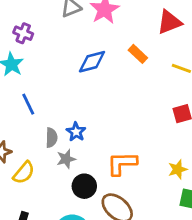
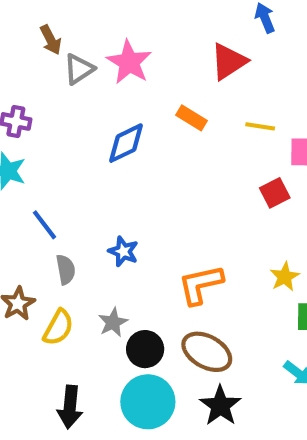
gray semicircle: (51, 138) -> (66, 270), moved
gray star: (66, 159) -> (113, 322), moved
black circle: (84, 186) -> (145, 349), moved

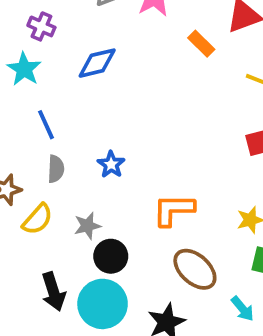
orange rectangle: (191, 118) -> (201, 44), moved
blue diamond: (126, 143) -> (97, 63), moved
brown ellipse: (207, 352) -> (195, 269), moved
black arrow: (70, 407) -> (53, 292), moved, turned -36

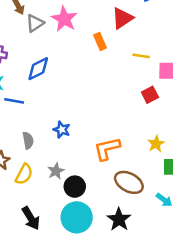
orange rectangle: (201, 44) -> (100, 41), turned 35
blue line: (46, 125) -> (14, 101), moved, turned -42
black arrow: (53, 292) -> (31, 218), moved

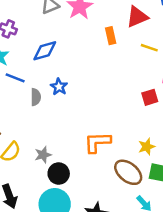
yellow line: (141, 56) -> (149, 48), moved
blue star: (62, 130) -> (59, 87), moved
gray semicircle: (28, 140) -> (36, 97), moved
brown ellipse: (129, 182) -> (128, 172), moved

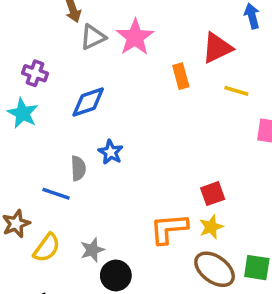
blue line: (15, 78) -> (56, 194), moved
red square: (150, 97) -> (213, 194), moved
yellow star: (147, 147) -> (211, 227), moved

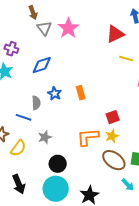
gray triangle: (93, 37) -> (44, 28), turned -42
orange rectangle: (181, 76) -> (81, 93), moved
gray star: (92, 250) -> (45, 137), moved

